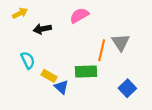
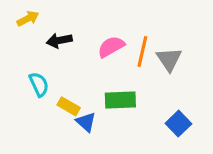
pink semicircle: (79, 15) -> (111, 47), moved
orange line: (102, 50) -> (142, 51), moved

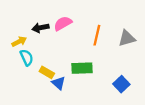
yellow arrow: (28, 19) -> (19, 42), moved
pink semicircle: (111, 47) -> (63, 23), moved
gray triangle: (169, 59) -> (127, 38), moved, turned 48

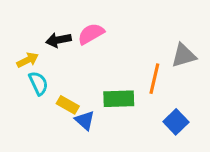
orange line: (97, 35) -> (154, 79), moved

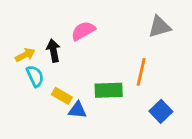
black arrow: (58, 40) -> (53, 51), moved, turned 90
gray triangle: (184, 55) -> (159, 27), moved
blue triangle: (85, 120) -> (77, 110), turned -36

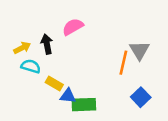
gray triangle: (159, 27) -> (139, 50), moved, turned -45
cyan semicircle: (35, 76) -> (31, 66), turned -48
green rectangle: (109, 90) -> (84, 105), moved

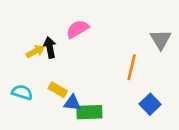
yellow arrow: (22, 48) -> (35, 51), moved
gray triangle: (139, 50) -> (161, 40), moved
cyan semicircle: (31, 66) -> (22, 92), moved

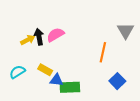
pink semicircle: (77, 29) -> (55, 35), moved
cyan semicircle: (22, 92) -> (17, 72), turned -49

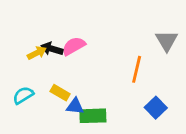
black arrow: (39, 37) -> (52, 49), turned -63

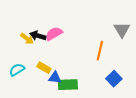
yellow arrow: (37, 53) -> (27, 39), turned 64

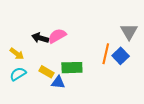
yellow arrow: (27, 39) -> (17, 54), moved
blue square: (114, 79) -> (121, 56), moved
green rectangle: (68, 85) -> (72, 68), moved

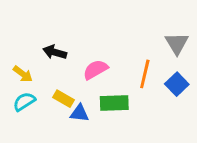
pink semicircle: (57, 36) -> (95, 70), moved
blue square: (121, 56) -> (177, 84), moved
green rectangle: (72, 68) -> (114, 103), moved

